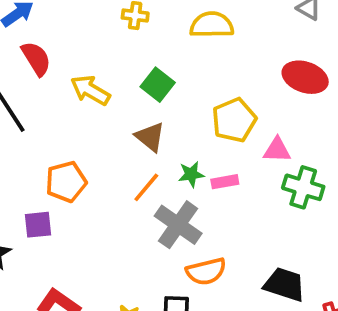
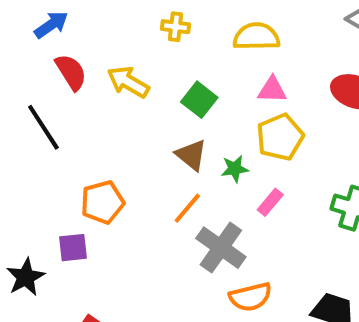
yellow arrow: (90, 90) -> (128, 82), moved
pink triangle: (277, 150) -> (272, 90), moved
green star: (191, 174) -> (235, 169), moved
pink rectangle: (225, 182) -> (270, 202), turned -40

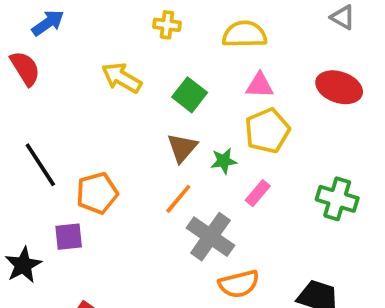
red semicircle: (71, 72) -> (25, 68), moved
black line: (43, 127) -> (40, 165), moved
brown triangle: (191, 155) -> (182, 148), turned 32

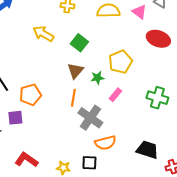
pink triangle: (260, 85) -> (139, 12), moved, turned 35
orange line: (178, 199) -> (73, 98), turned -30

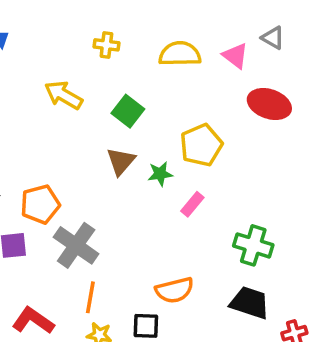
orange line: (73, 98) -> (90, 297), moved
green cross: (157, 98) -> (253, 245), moved
gray cross: (90, 118) -> (76, 245), moved

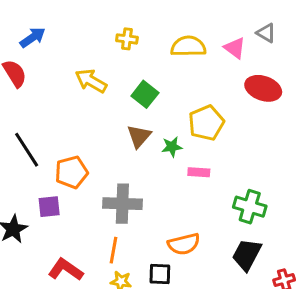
pink rectangle: (192, 204) -> (199, 172), turned 54
gray cross: (76, 245) -> (122, 204), moved, turned -33
black trapezoid: (250, 303) -> (247, 255), turned -80

